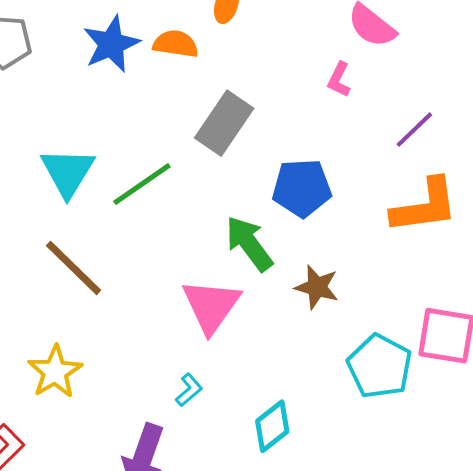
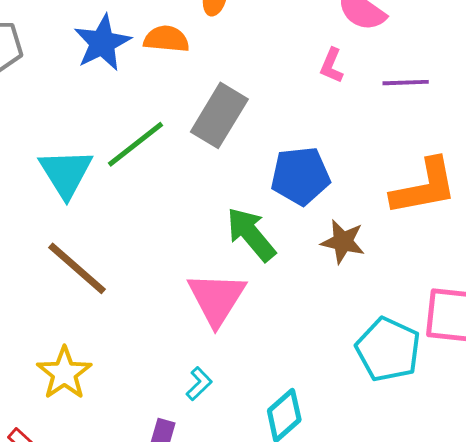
purple line: (414, 130) -> (406, 83), moved, turned 45
green line: (142, 184) -> (136, 144), moved
brown star: (317, 287) -> (343, 242), moved

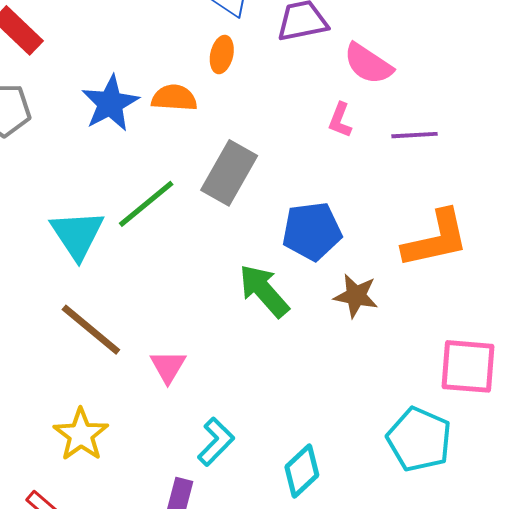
pink triangle: (217, 299) -> (168, 366), moved, size x0.6
cyan pentagon: (388, 349) -> (419, 439), moved
cyan L-shape: (199, 384) -> (216, 442), size x1.4

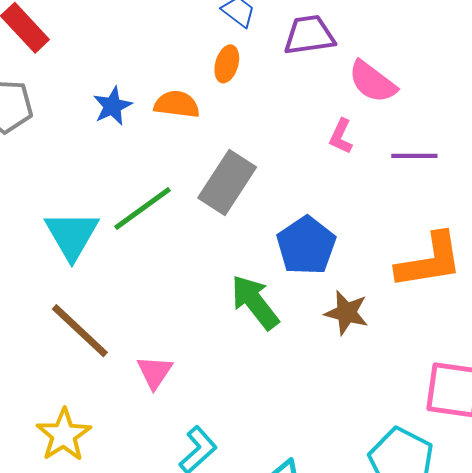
blue star: (110, 103) -> (113, 106), size x0.7
blue pentagon: (312, 231) -> (306, 246), turned -30

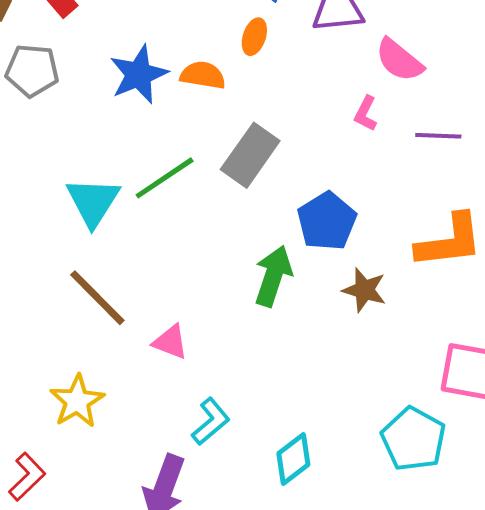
blue star: (113, 106) -> (139, 74), size x1.5
green arrow: (255, 302) -> (273, 276), turned 54
pink triangle: (155, 372) -> (170, 342), turned -45

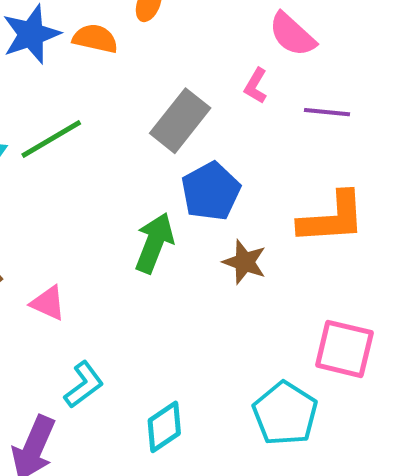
gray rectangle: (250, 155) -> (180, 121), moved

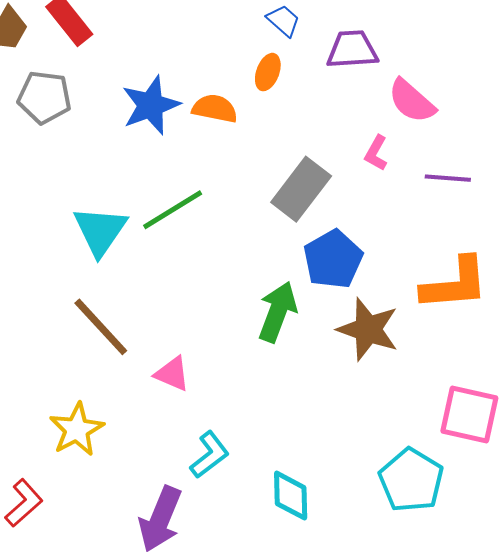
brown star: (245, 262) -> (368, 329), size x1.4
cyan diamond: (164, 427) -> (291, 496), turned -56

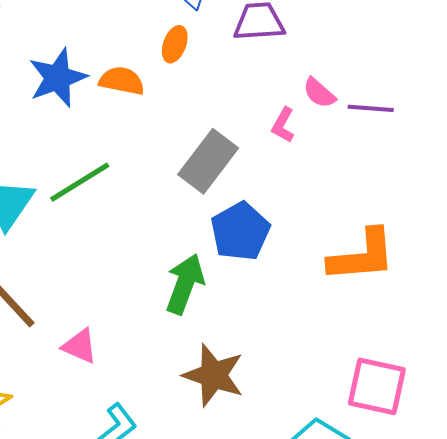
pink semicircle: (412, 101) -> (319, 93), moved, size x0.7
purple line: (448, 178) -> (371, 108), moved
brown star: (368, 329) -> (214, 375), moved

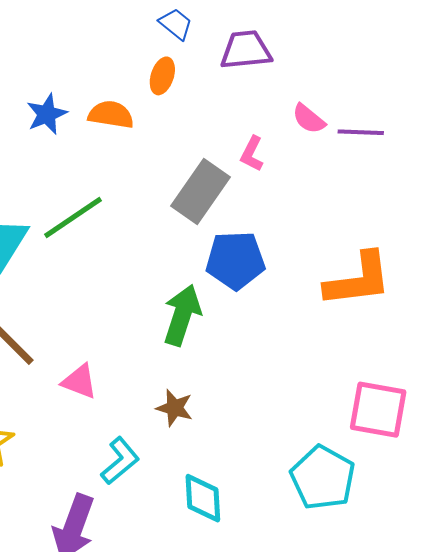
blue star: (58, 78) -> (47, 114), size x0.7
pink L-shape: (283, 125) -> (252, 154), moved
blue pentagon: (240, 231) -> (235, 260), turned 30
brown star: (214, 375) -> (175, 408), moved, size x0.6

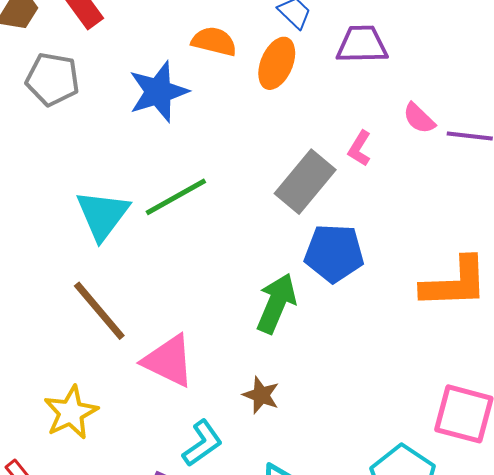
orange ellipse: (162, 76) -> (277, 63), size x1.4
blue star: (47, 114) -> (158, 92), size x1.5
orange semicircle: (111, 115) -> (214, 41), moved
pink triangle: (79, 381) -> (169, 361), size x1.5

